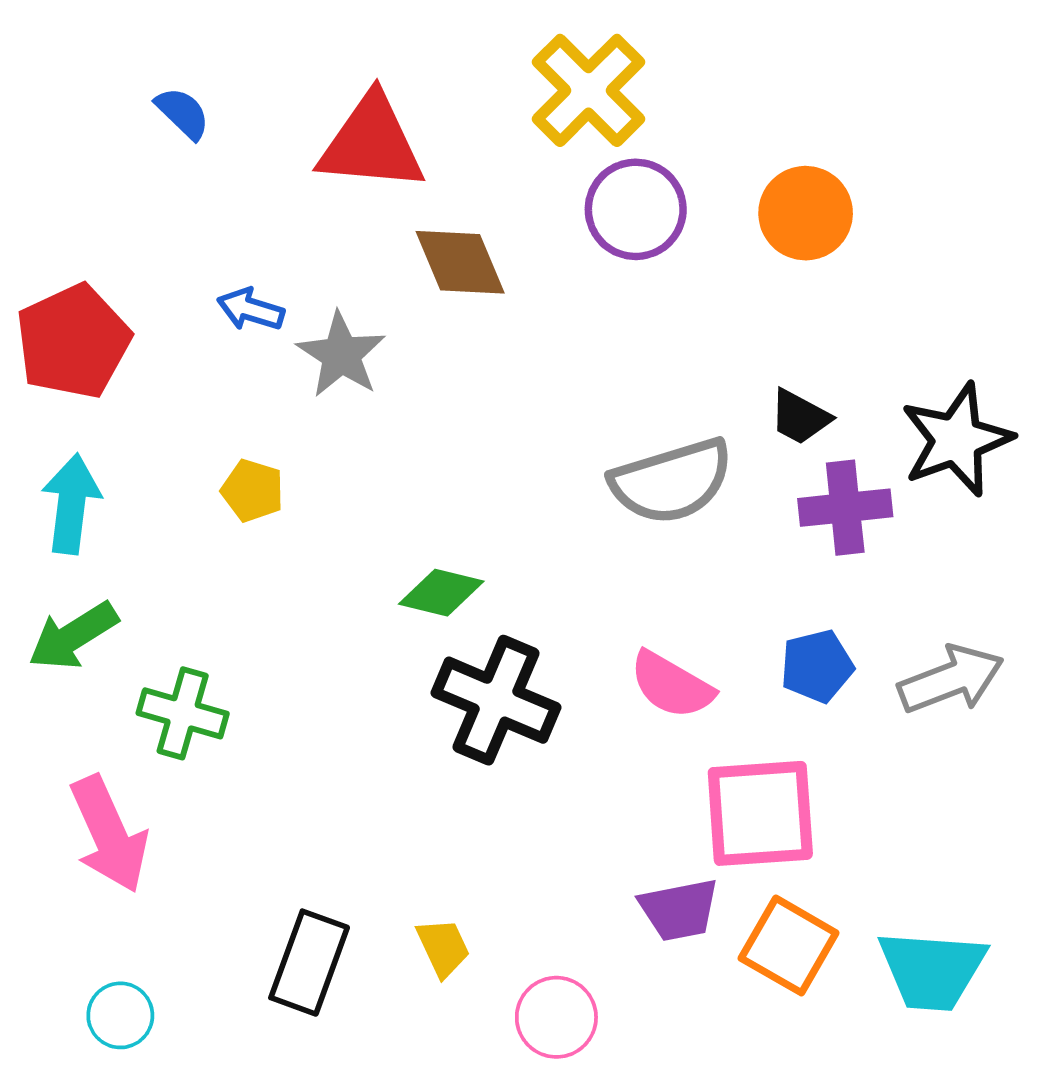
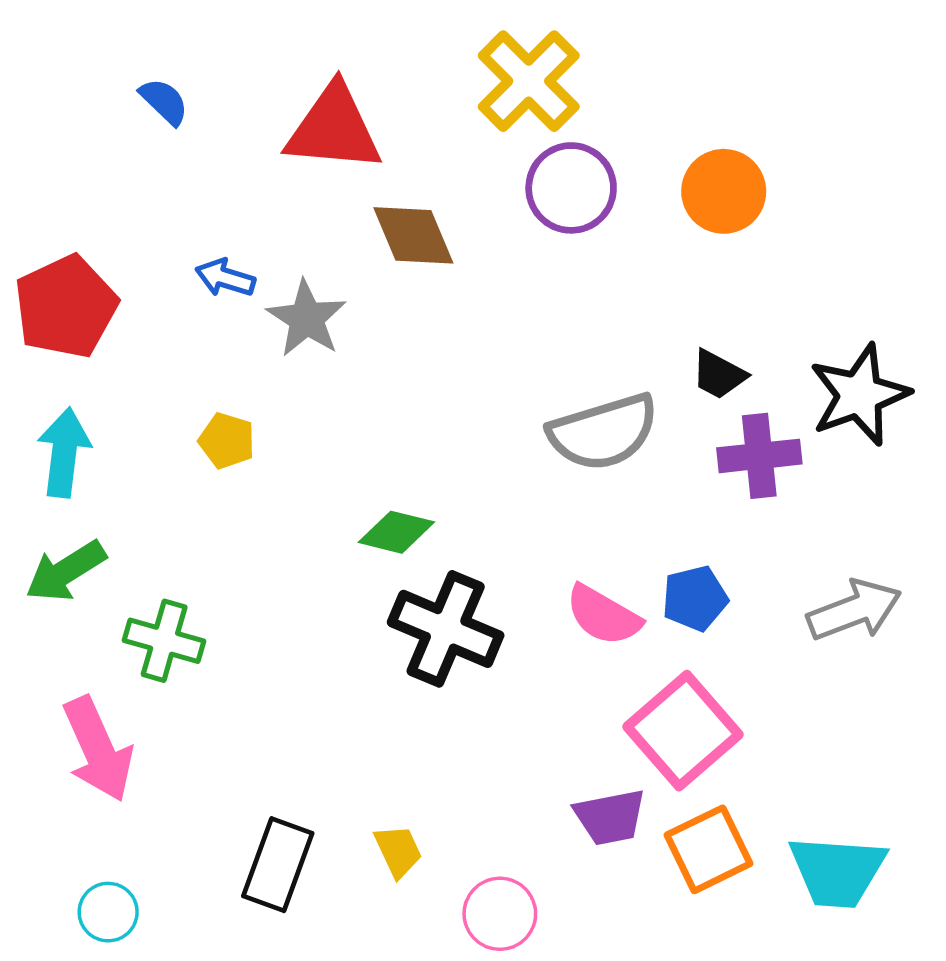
blue pentagon: (817, 666) -> (695, 598), moved
pink square: (760, 813) -> (683, 731), turned -37
orange square: (789, 946) -> (708, 849), turned 34

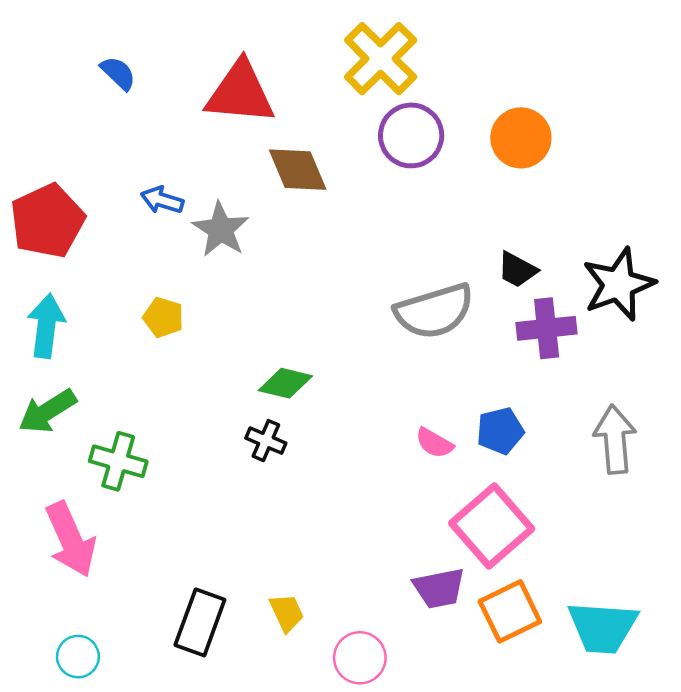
gray arrow: (854, 610) -> (615, 439), turned -74
pink semicircle: (603, 615) -> (434, 443), size x0.7
black cross: (446, 629) -> (266, 441), moved, size x0.5

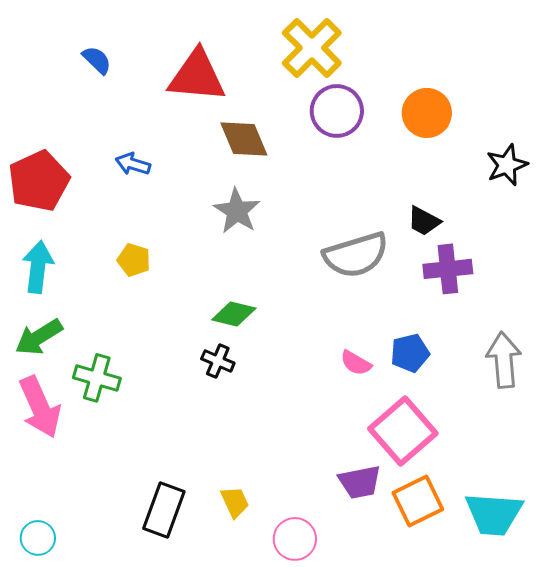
gray star: (221, 229) -> (237, 211), moved
black star: (619, 284) -> (507, 165), moved, size x0.7
pink arrow: (71, 539) -> (40, 407), moved
cyan circle: (78, 657) -> (38, 538), moved

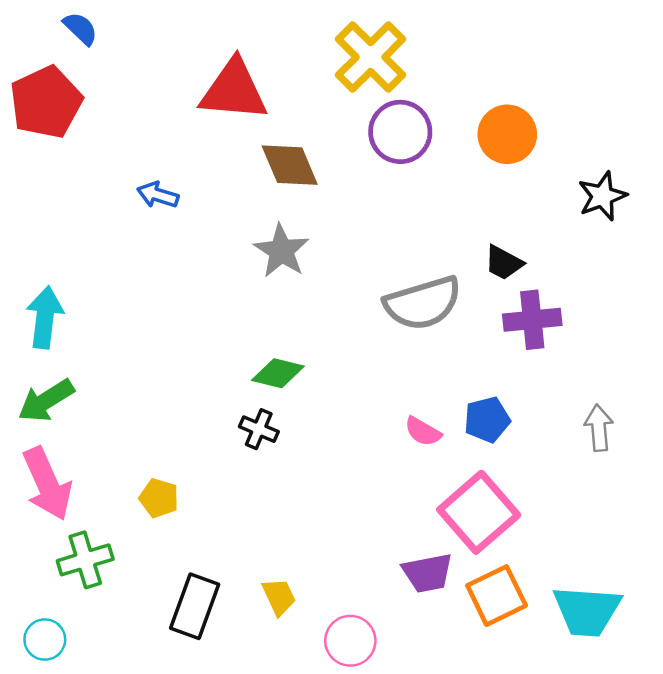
blue semicircle: (97, 60) -> (80, 28), moved
red pentagon: (39, 181) -> (46, 102), moved
yellow pentagon: (134, 260) -> (159, 498), moved
gray arrow: (504, 360) -> (599, 428), size x0.7
green cross: (97, 378) -> (85, 560), moved, turned -33

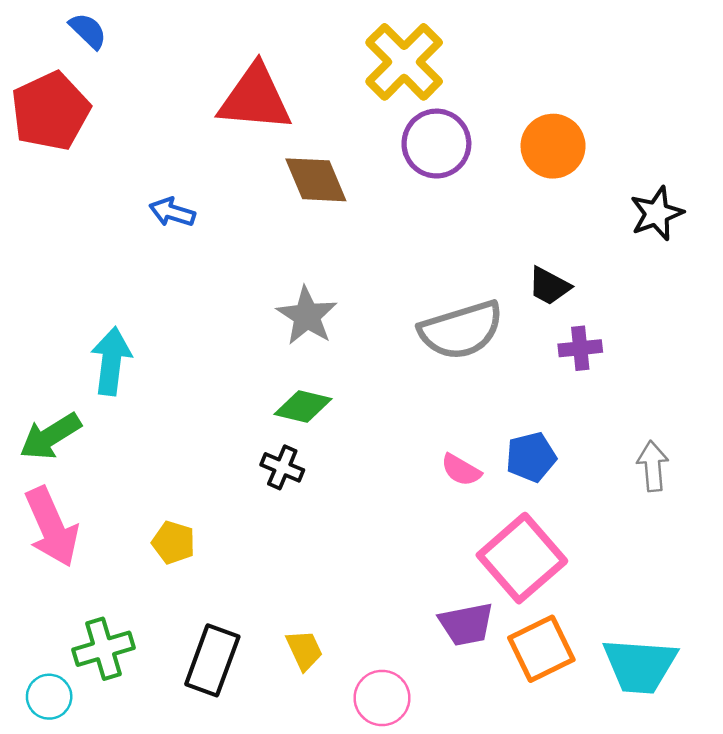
gray star: (281, 251) -> (307, 316), moved
cyan arrow: (45, 317) -> (111, 361), moved
purple cross: (532, 320) -> (580, 348), size x0.7
green cross: (85, 560) -> (104, 649), moved

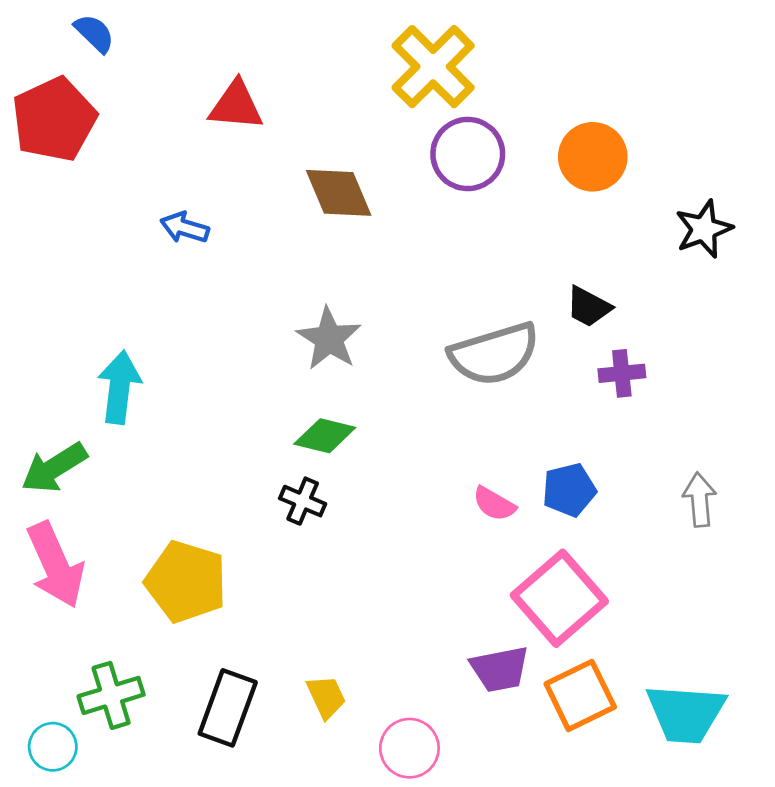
red triangle: (255, 98) -> (236, 105), moved, size x0.7
yellow pentagon: (173, 543) -> (186, 582), size x1.8

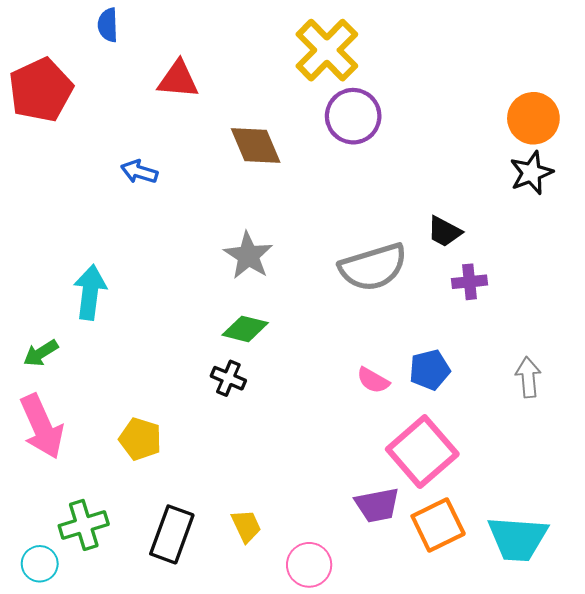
blue semicircle: (94, 33) -> (108, 25), moved, turned -136
orange circle: (593, 157) -> (533, 118), moved
green arrow: (54, 468) -> (41, 353), size x0.7
yellow pentagon: (186, 582) -> (140, 439), size x0.7

